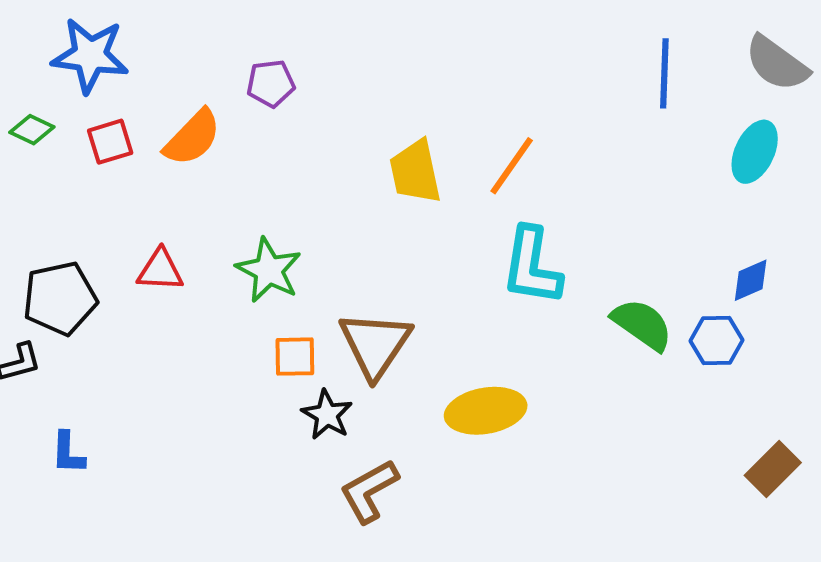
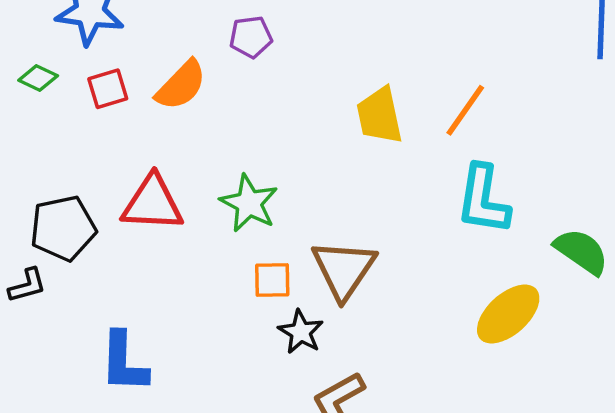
red triangle: (160, 270) -> (152, 203), size x1.5
yellow ellipse: (486, 411) -> (508, 314), moved, turned -32
blue L-shape: (68, 453) -> (124, 362), moved, size x1.6

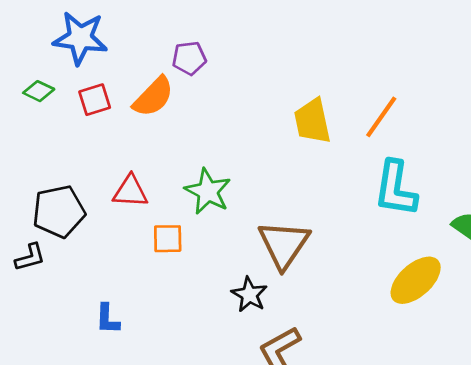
purple pentagon: (251, 37) -> (189, 58), moved
red triangle: (152, 203) -> (130, 191), size x0.7
orange square: (272, 280) -> (168, 239), moved
blue L-shape: (124, 362) -> (107, 319), size x0.6

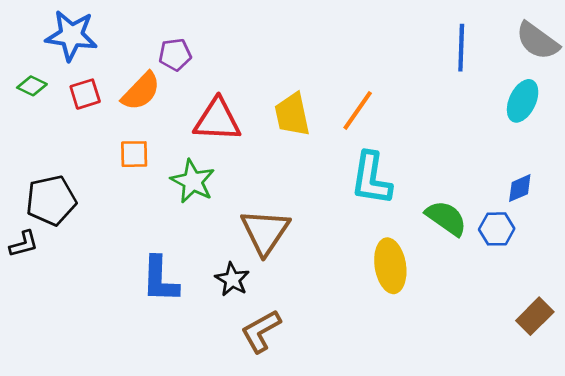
red triangle: (130, 191) -> (217, 120), moved, size x1.4
orange square: (168, 239) -> (134, 154), moved
yellow ellipse: (416, 280) -> (390, 266), turned -57
blue L-shape: (107, 319) -> (160, 279), moved, size x1.6

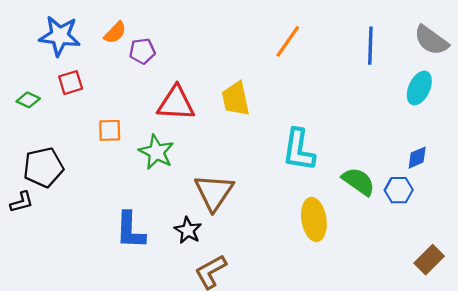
green diamond: (32, 86) -> (28, 100), moved
orange semicircle: (141, 91) -> (115, 33), moved, size x0.7
orange line: (358, 110) -> (288, 41), moved

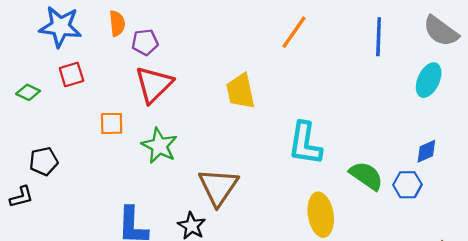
orange semicircle: (115, 33) -> (117, 23), turned -50
red triangle: (176, 103) -> (154, 85), moved, turned -48
black pentagon: (43, 167) -> (44, 161), size x0.7

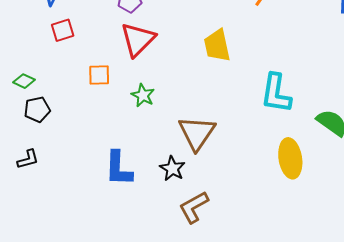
green diamond: (28, 92) -> (24, 81), moved
green star: (159, 146) -> (143, 95), size x0.7
black L-shape: (21, 197) -> (28, 159), moved

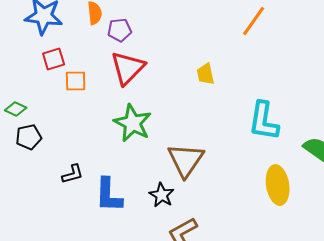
yellow trapezoid: (217, 45) -> (206, 74), size x0.7
orange square: (99, 75) -> (76, 81), moved
green star: (143, 95) -> (133, 123), size x1.6
black L-shape: (28, 159) -> (73, 174), moved

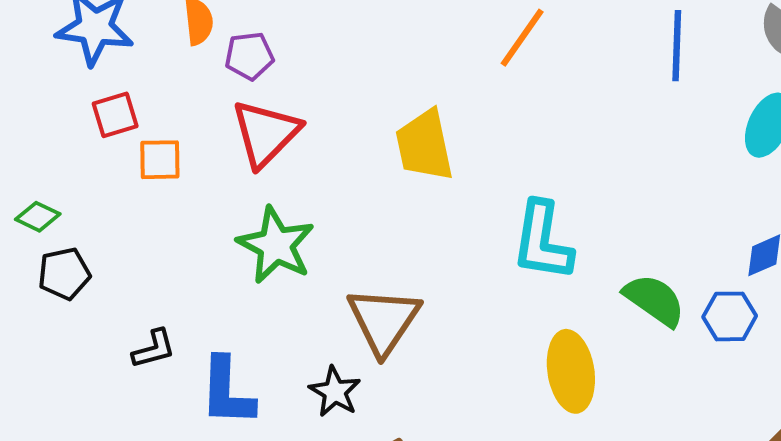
yellow trapezoid: (206, 74) -> (424, 145), size x1.6

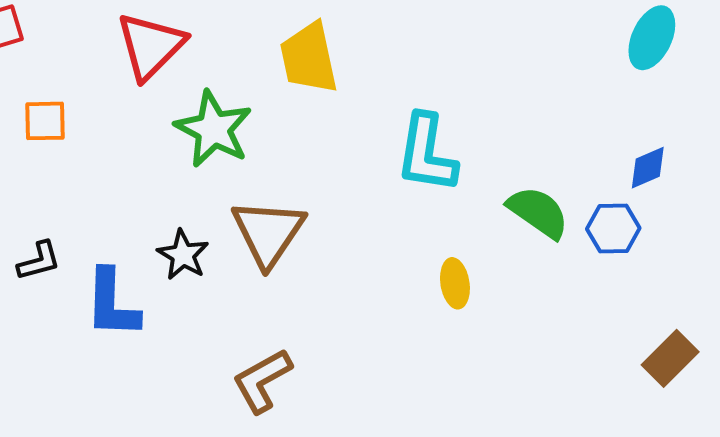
orange square: (160, 160) -> (45, 121), moved
green star: (276, 245) -> (213, 129), moved
yellow ellipse: (571, 371) -> (455, 283), size x0.6
black star: (335, 392) -> (183, 255), moved

